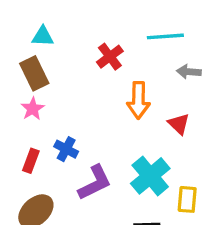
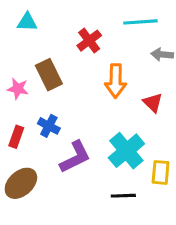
brown rectangle: (34, 73) -> (49, 75), moved
pink star: (33, 109) -> (18, 89), turned -30

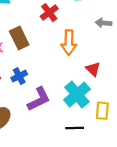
red triangle: (153, 103) -> (93, 69), moved
blue cross: (49, 126) -> (19, 76), turned 35

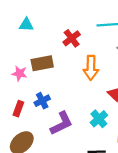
brown rectangle: (19, 38) -> (42, 63), turned -75
cyan cross: (77, 95) -> (99, 119), size x0.7

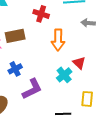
red cross: (72, 38) -> (41, 14), turned -35
cyan cross: (99, 119) -> (64, 75), moved

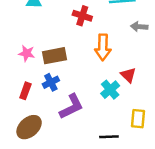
brown rectangle: (15, 36) -> (54, 56), moved

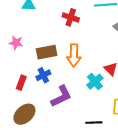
orange arrow: (103, 47) -> (74, 55), moved
pink star: (27, 53) -> (16, 43), moved

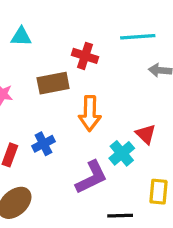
brown rectangle: (47, 52) -> (53, 83), moved
purple L-shape: (61, 96) -> (91, 177), moved

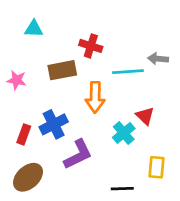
cyan line: (138, 37) -> (128, 72), moved
blue cross: (43, 144) -> (54, 124), size x1.4
purple L-shape: (91, 177) -> (78, 154), moved

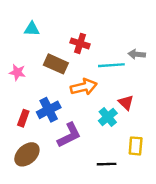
brown rectangle: (62, 70) -> (56, 64), turned 35
orange arrow: (95, 97) -> (84, 87), turned -105

